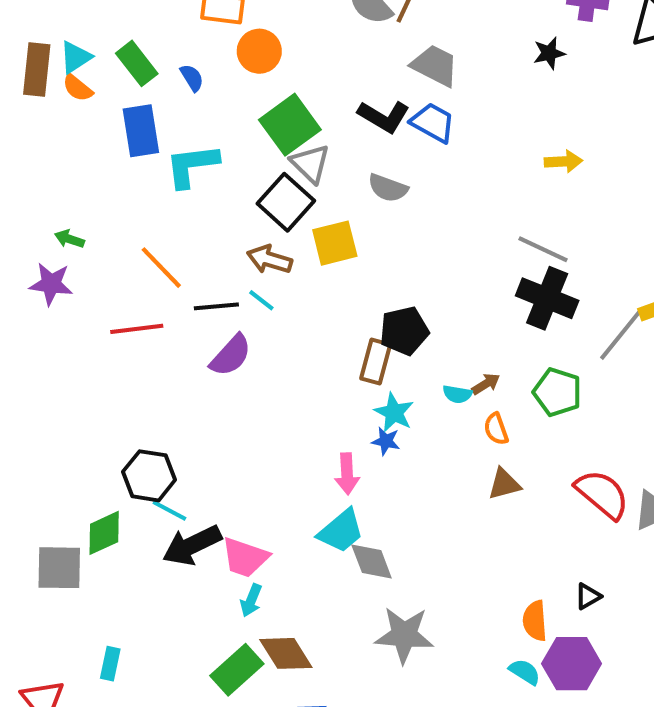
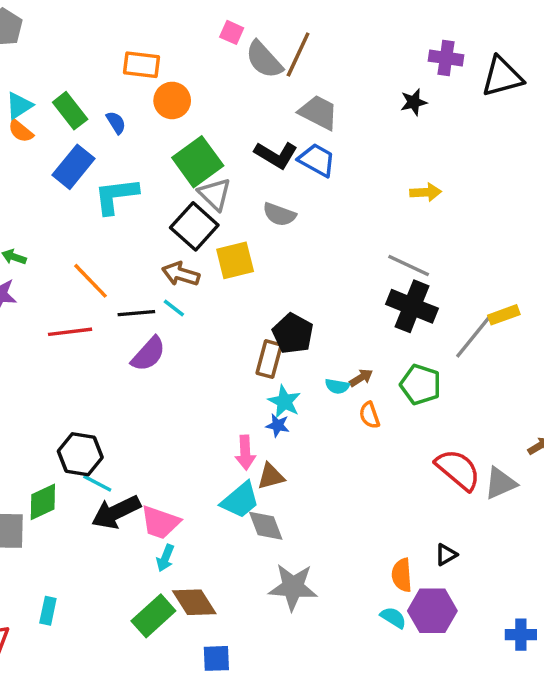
blue rectangle: (141, 131) -> (73, 167), turned 48
black pentagon: (404, 331) -> (293, 334), turned -30
brown triangle: (504, 484) -> (271, 476), moved

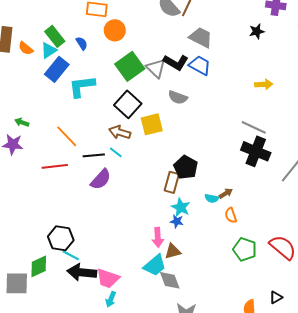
cyan triangle: (19, 106) -> (49, 50), moved
gray triangle: (215, 194) -> (156, 68), moved
green pentagon: (420, 385) -> (245, 249), moved
black arrow: (116, 512) -> (82, 272), turned 32

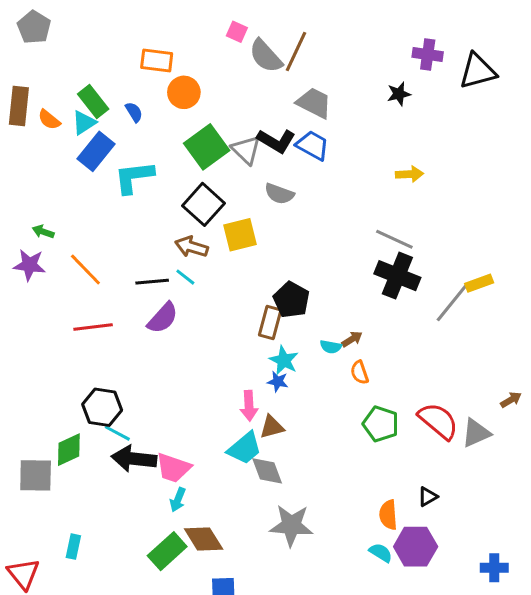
orange line: (67, 136) -> (85, 270), moved
red line: (55, 166) -> (93, 327), moved

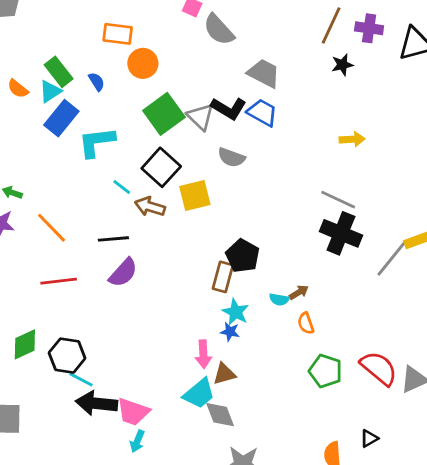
brown line: (296, 51) -> (331, 25), moved
cyan line: (185, 277) -> (122, 187), moved
green diamond: (69, 450) -> (25, 344), moved

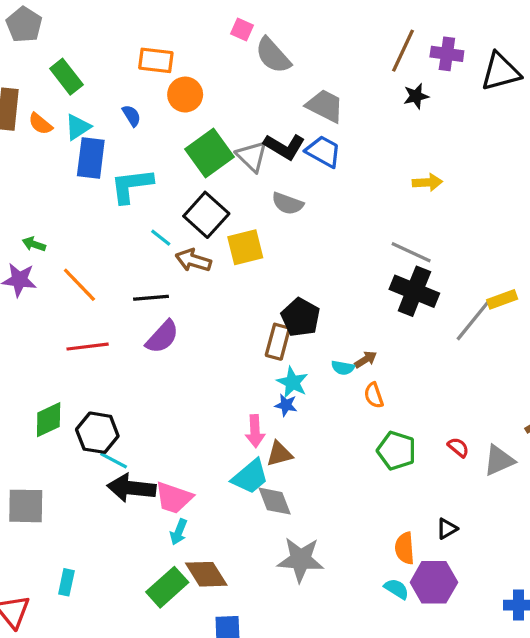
green rectangle: (59, 72) -> (66, 77), moved
blue rectangle: (61, 118) -> (91, 158), turned -32
red semicircle: (379, 368) -> (458, 447), size x0.5

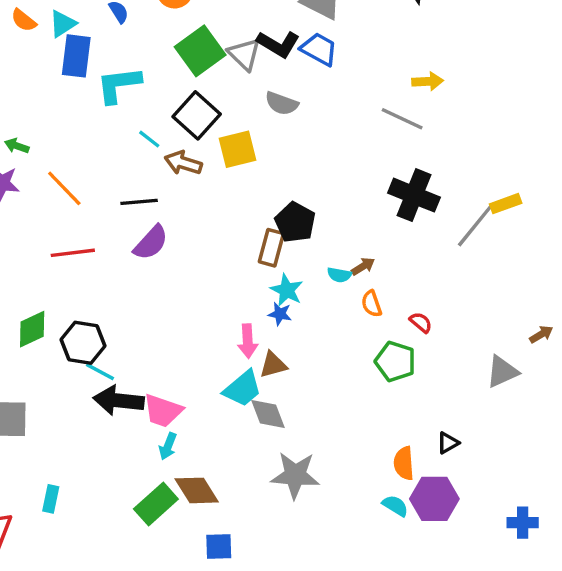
gray line: (411, 252) -> (402, 119), moved
red semicircle: (458, 447) -> (421, 322), moved

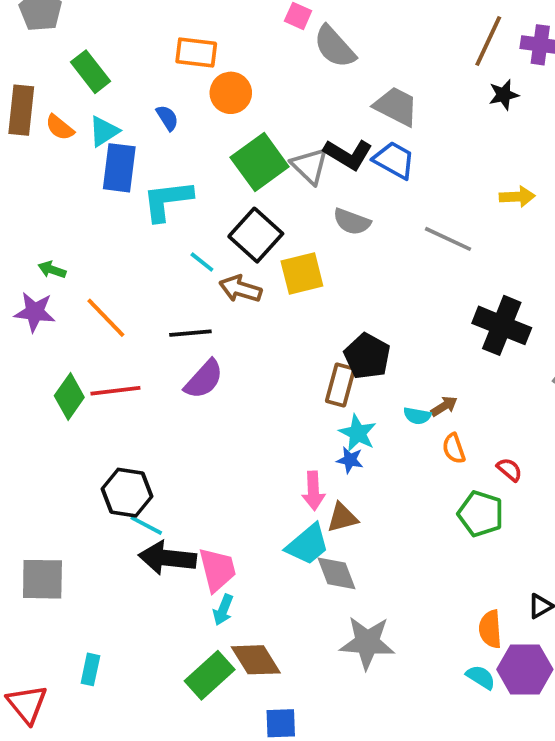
gray line: (402, 119) -> (448, 239), moved
green diamond: (32, 329) -> (69, 397), moved, turned -30
pink trapezoid: (163, 411) -> (217, 570), turned -123

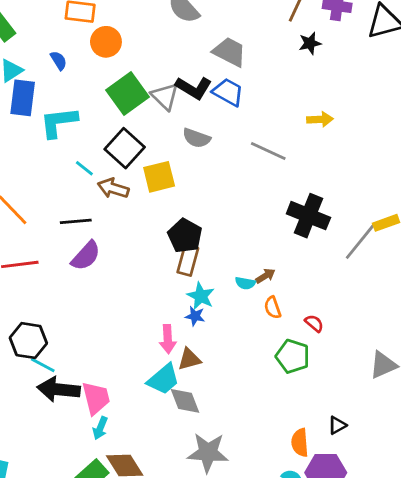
black pentagon: (367, 356) -> (185, 236), moved

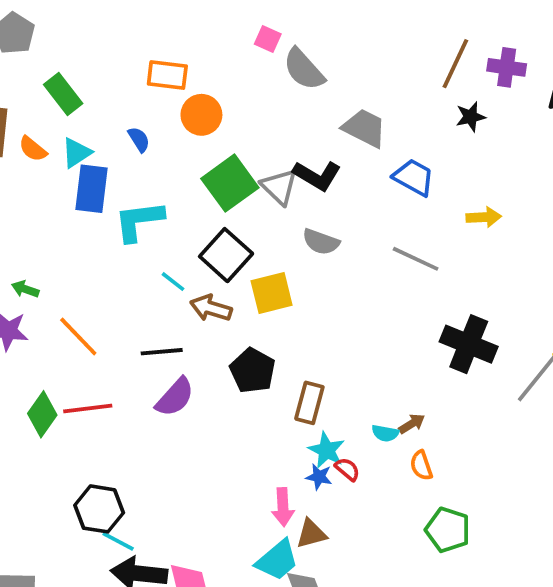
blue trapezoid: (228, 92) -> (414, 177), moved
black pentagon: (185, 236) -> (253, 371), moved
red semicircle: (314, 323) -> (347, 469), moved

